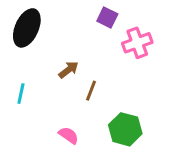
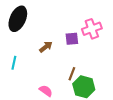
purple square: (107, 17) -> (72, 39), moved, turned -32
brown line: (91, 91) -> (72, 74), moved

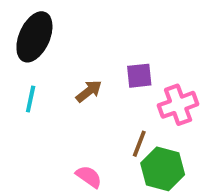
pink cross: (92, 29) -> (178, 105), moved
cyan line: (14, 63) -> (31, 99), moved

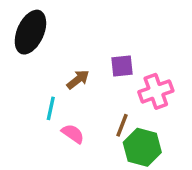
cyan line: (31, 99) -> (51, 108), moved
pink semicircle: (89, 177) -> (73, 134), moved

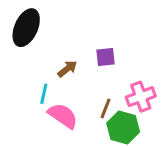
pink cross: (156, 91) -> (141, 97), moved
pink semicircle: (73, 134) -> (63, 116), size x1.5

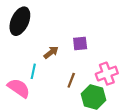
brown line: (106, 108) -> (71, 80), moved
pink semicircle: (63, 116) -> (19, 88), moved

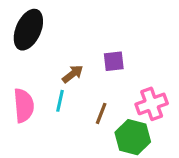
cyan line: (33, 71) -> (60, 101), moved
pink semicircle: (19, 88) -> (24, 105), moved, turned 50

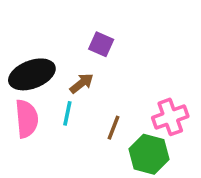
black ellipse: (28, 30) -> (32, 74), moved, turned 45
purple square: (114, 61) -> (101, 44), moved, turned 30

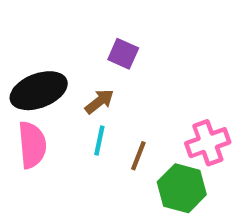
cyan line: (67, 113) -> (99, 141), moved

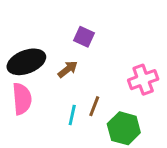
cyan line: (99, 141) -> (72, 115), moved
pink cross: (208, 143) -> (143, 80), moved

